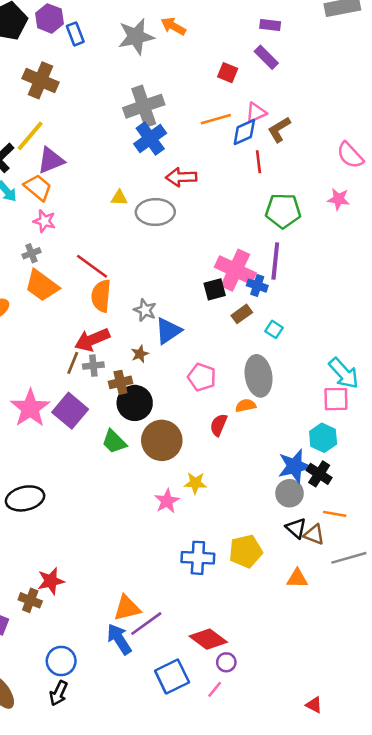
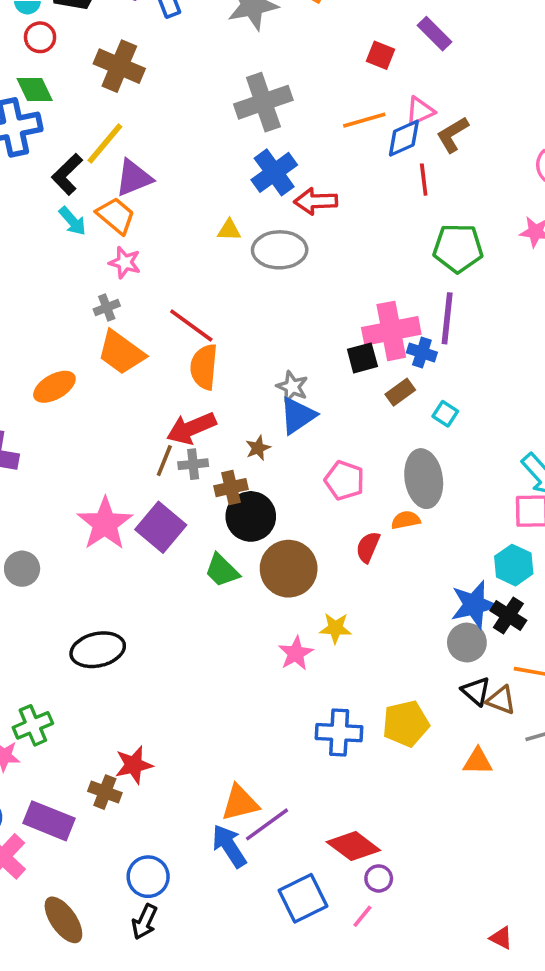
blue cross: (150, 138) -> (274, 172), moved
pink cross: (235, 270) -> (391, 331), turned -36
gray star: (145, 310) -> (292, 387), moved

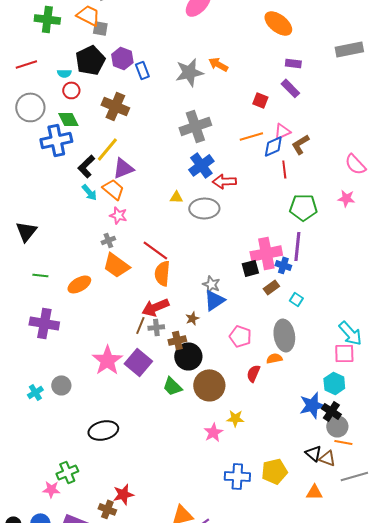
gray circle: (467, 643) -> (337, 426), moved

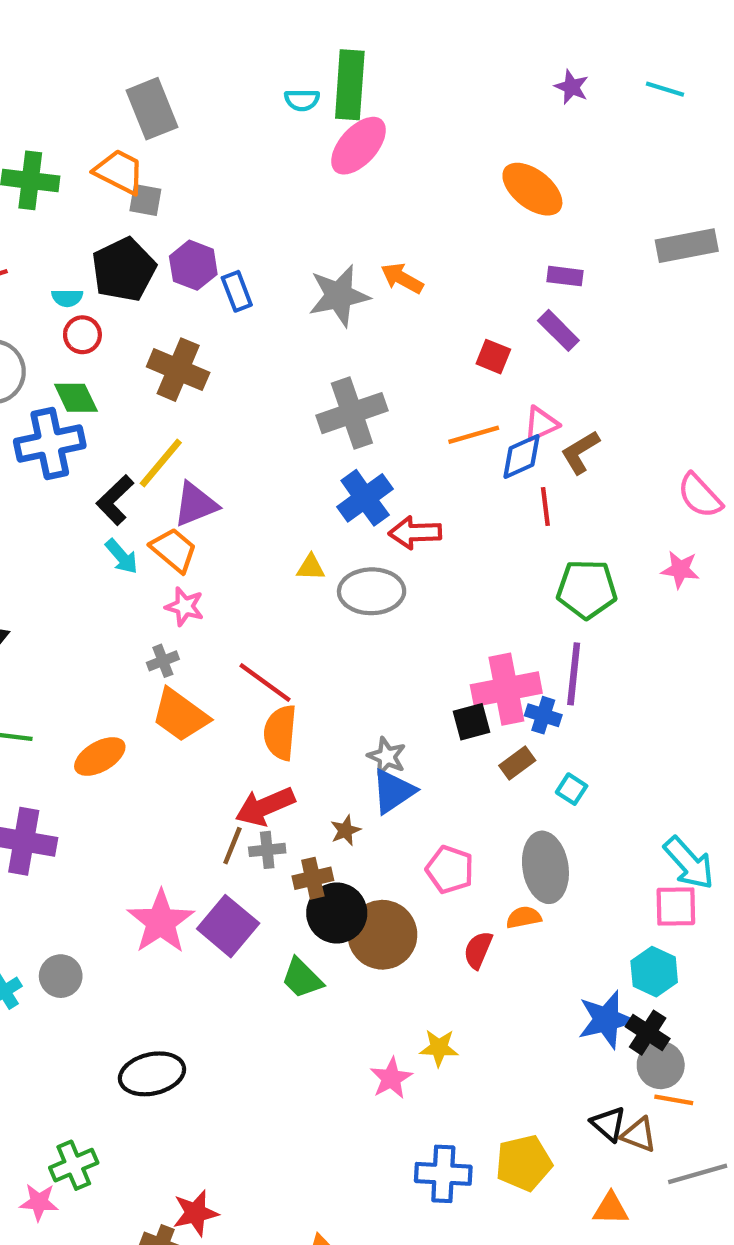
brown circle: (209, 385) -> (382, 935), moved

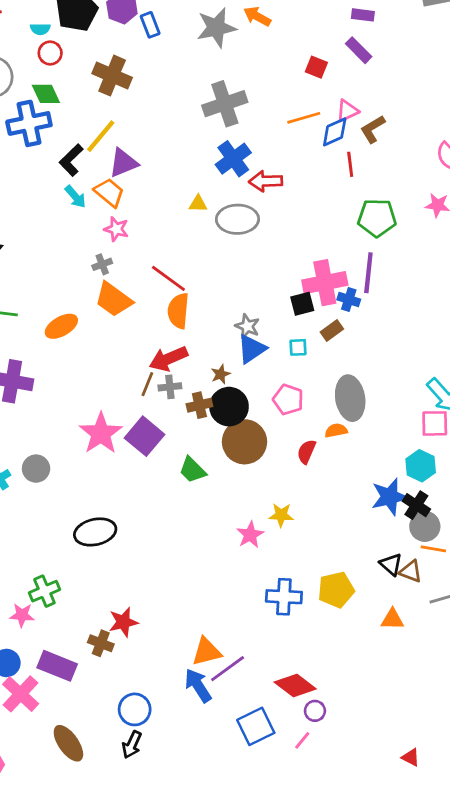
cyan square: (572, 789) -> (298, 347), moved, turned -36
black circle: (337, 913) -> (229, 407), moved

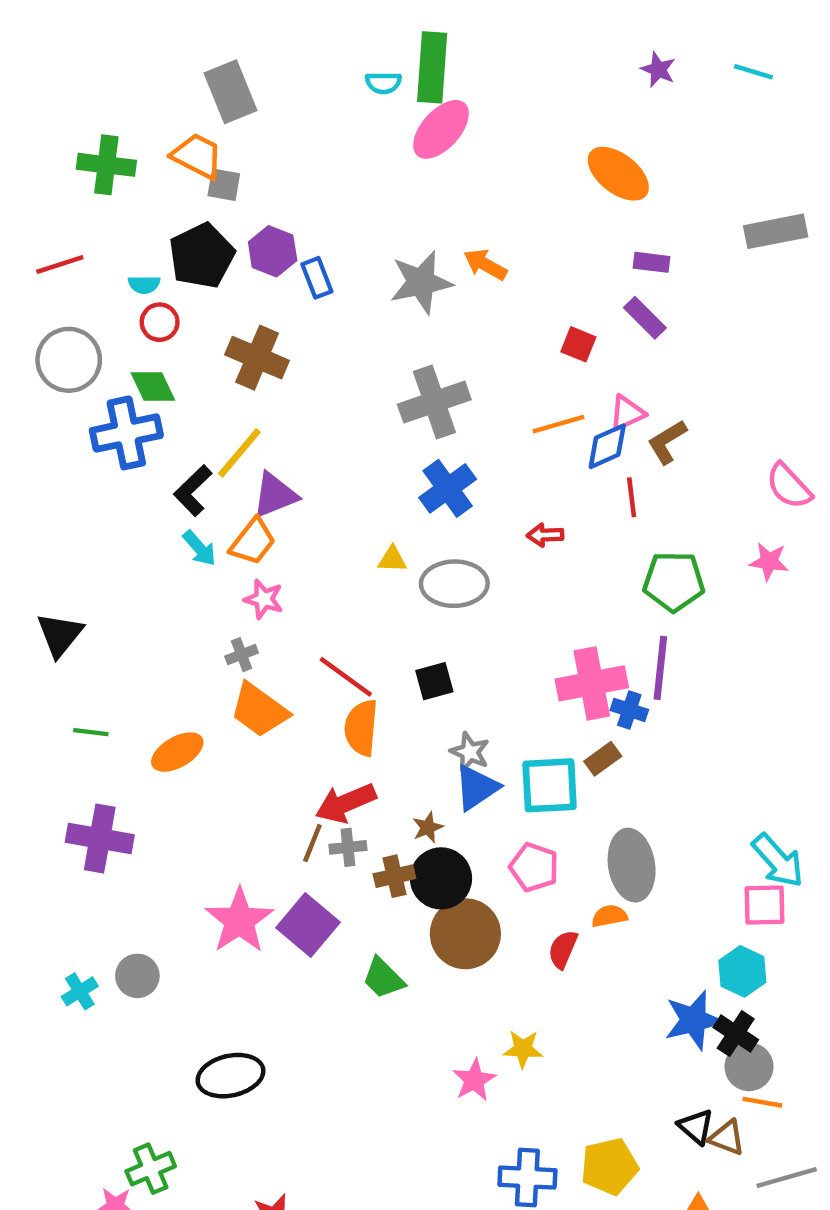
red arrow: (266, 181) -> (545, 535), moved, size x0.7
orange trapezoid: (109, 192) -> (253, 542), turned 88
black square: (302, 304) -> (434, 681), moved
cyan square: (298, 347) -> (550, 785), size x2.0

